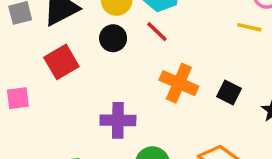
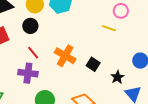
red line: (157, 32) -> (33, 53), moved

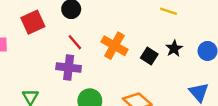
black star: (117, 77) -> (174, 48), moved

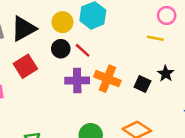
red line: (75, 42) -> (83, 50), moved
purple cross: (69, 68) -> (77, 80), moved

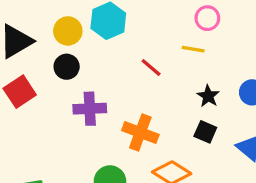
red line: (83, 50) -> (151, 67), moved
orange cross: (107, 79) -> (140, 133), moved
black square: (142, 84) -> (205, 132), moved

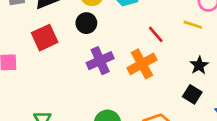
purple cross: (90, 109) -> (100, 61), turned -30
orange cross: (140, 133) -> (142, 64), moved, turned 32

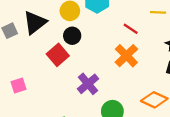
red square: (45, 38) -> (58, 55), moved
purple cross: (100, 61) -> (88, 84), moved

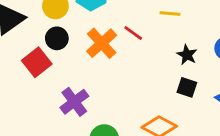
orange cross: (126, 56) -> (102, 43), moved

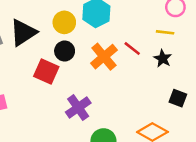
black star: (187, 55) -> (163, 59), moved
red square: (37, 62) -> (46, 72), turned -30

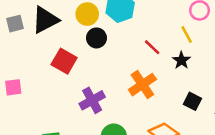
yellow line: (165, 32) -> (187, 35), turned 48
black circle: (65, 51) -> (96, 38), moved
orange cross: (104, 57) -> (142, 85), moved

